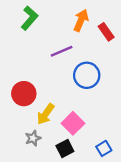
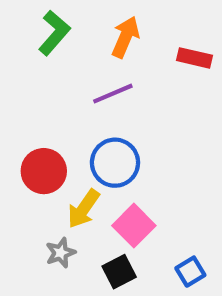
orange arrow: (81, 20) -> (125, 37), moved
red rectangle: (106, 32) -> (195, 58), turned -42
blue circle: (87, 75) -> (115, 163), moved

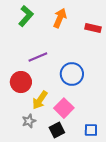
purple line: (113, 94) -> (38, 57), moved
blue circle: (115, 163) -> (72, 74), moved
blue square: (190, 272) -> (91, 130), turned 32

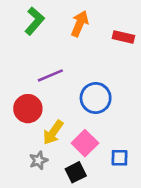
blue square: (91, 130) -> (119, 158), moved

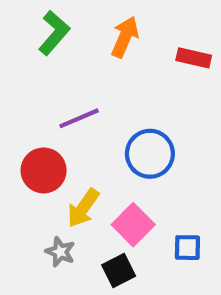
gray star: (39, 160) -> (60, 252), turned -30

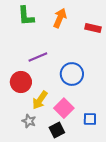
green L-shape: (54, 33) -> (26, 16), turned 135

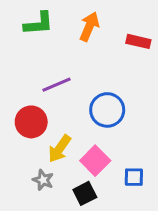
green L-shape: (26, 16) -> (39, 24), turned -90

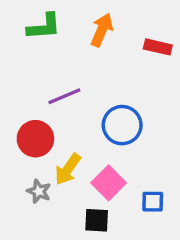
gray star: (43, 180) -> (39, 191), moved
black square: (85, 193) -> (97, 220), turned 30

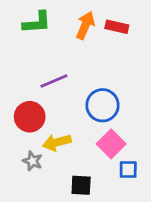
red rectangle: (158, 47) -> (117, 27), moved
yellow arrow: (68, 169) -> (57, 142), turned 40
pink square: (109, 183) -> (111, 144), moved

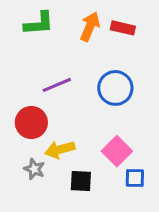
blue circle: (102, 105) -> (115, 88), moved
black square: (81, 185) -> (81, 181), moved

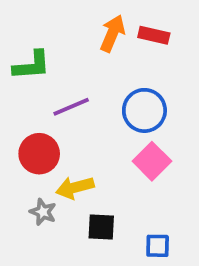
green L-shape: (39, 23) -> (32, 65), moved
pink square: (117, 151) -> (152, 161), moved
blue square: (135, 178) -> (158, 246), moved

